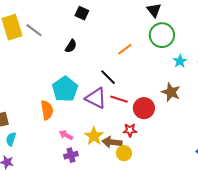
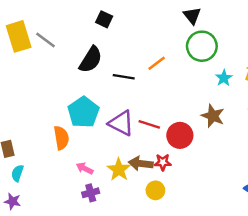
black semicircle: (71, 46) -> (91, 60), size x1.6
black line: (108, 77) -> (124, 77), moved, turned -36
brown arrow: (112, 142) -> (141, 163), moved

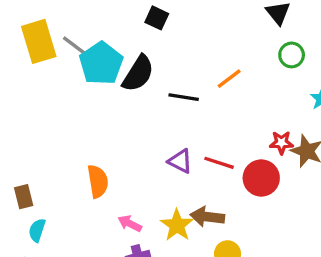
green circle: (202, 46) -> (292, 55), size x0.6
cyan pentagon: (83, 112) -> (101, 63), moved
purple triangle: (121, 123) -> (180, 161), size x0.7
red star: (163, 162) -> (281, 143), moved

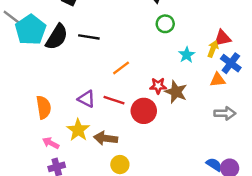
orange line: (229, 79) -> (121, 68), moved
black line: (184, 97) -> (89, 37), moved
orange semicircle: (98, 181) -> (44, 107), moved
yellow star: (177, 225) -> (78, 130), moved

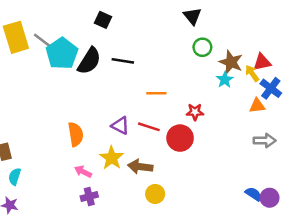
yellow arrow: (213, 49) -> (252, 73), turned -56
orange line: (121, 68) -> (156, 93), turned 36
brown star: (176, 92) -> (231, 62), moved

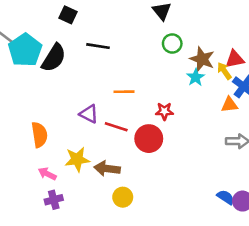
black line: (123, 61) -> (98, 46), moved
purple triangle: (120, 126) -> (89, 114), moved
yellow star: (112, 158) -> (77, 159), turned 30

